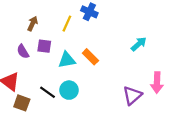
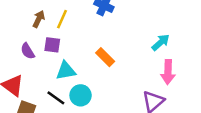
yellow line: (67, 24) -> (62, 19), moved
cyan triangle: (67, 60) -> (66, 71), moved
pink arrow: (157, 83) -> (168, 72), moved

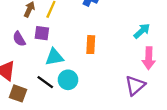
orange rectangle: (105, 57) -> (91, 45), turned 48

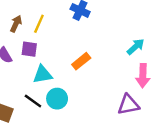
orange rectangle: (91, 45) -> (81, 61), turned 48
purple triangle: (135, 85) -> (128, 105), turned 30

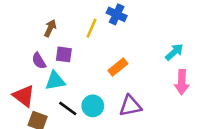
yellow line: (39, 24) -> (92, 28), moved
cyan triangle: (43, 74) -> (55, 81), moved
purple triangle: (128, 105) -> (130, 106), moved

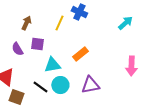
cyan arrow: (174, 52) -> (125, 23), moved
cyan triangle: (55, 81) -> (52, 65), moved

